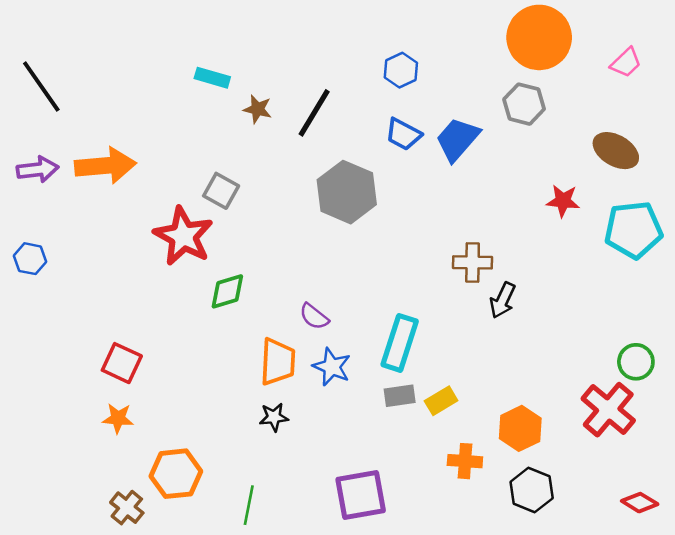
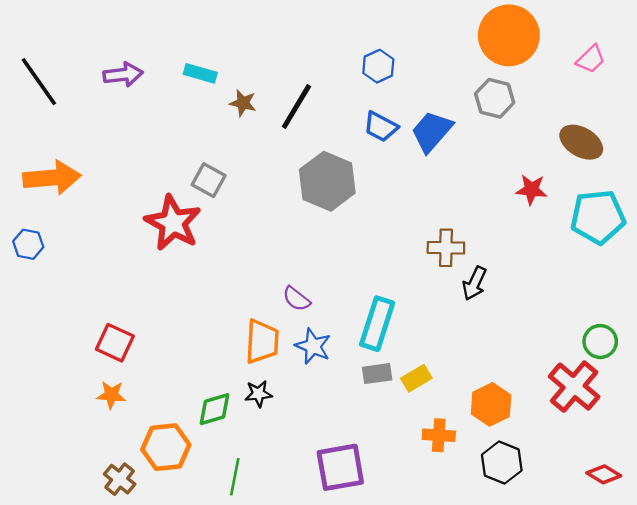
orange arrow: (105, 166) -> (52, 178), moved
purple arrow: (38, 169) -> (123, 74), moved
green diamond: (227, 291) -> (215, 409), moved

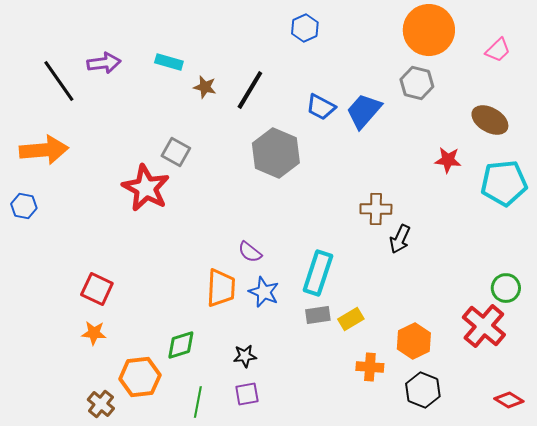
blue hexagon: (378, 66) -> (305, 28), moved
black line: (39, 82) -> (59, 81), moved
black star: (258, 394) -> (245, 356), moved
purple square: (340, 467) -> (247, 394), moved, size x0.6

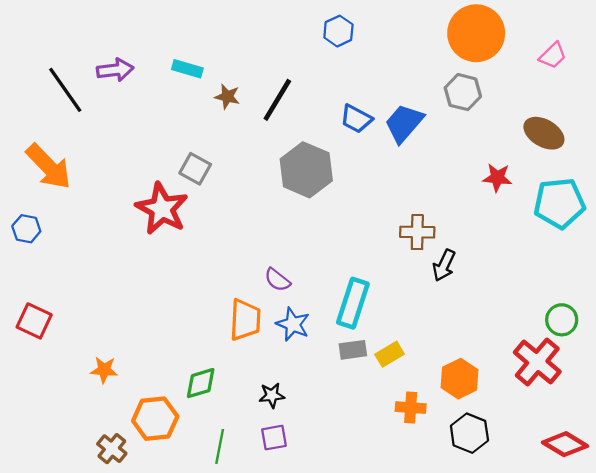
orange arrow: (44, 150) -> (49, 167), turned 51
red square: (97, 289) -> (34, 321), moved
red diamond: (509, 400) -> (565, 444), size x1.4

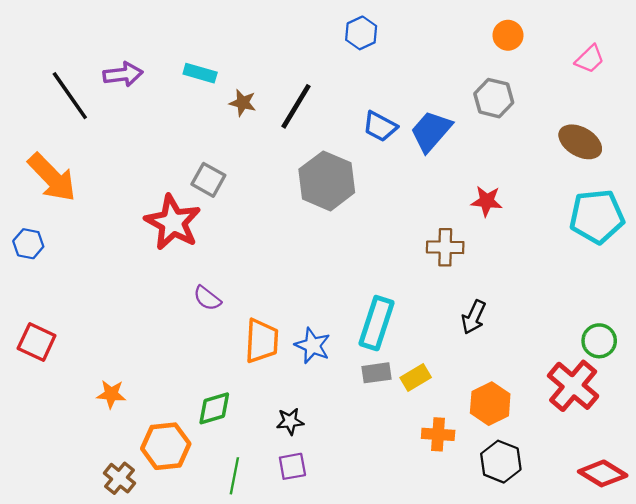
orange circle: (476, 33) -> (508, 35), size x0.5
red star: (497, 178) -> (487, 201), moved
black arrow: (444, 265) -> (474, 317), moved
purple semicircle: (277, 280) -> (207, 298), moved

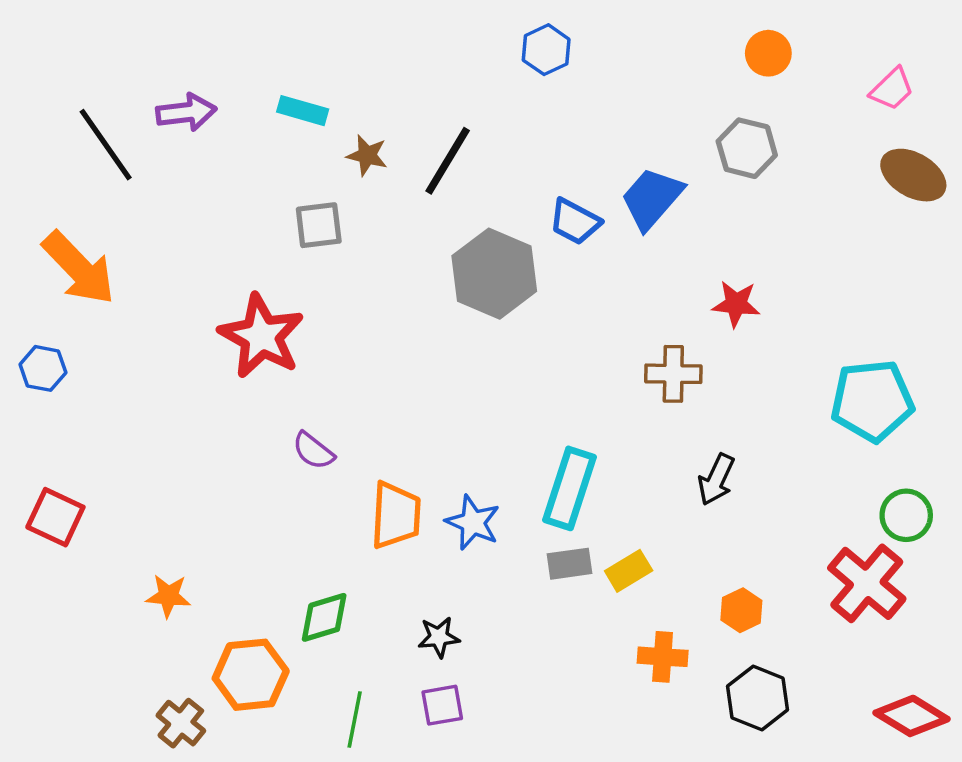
blue trapezoid: (380, 126) -> (575, 222), moved
brown ellipse: (580, 142) -> (913, 175), moved
gray square: (208, 180) -> (319, 225), moved, turned -36
cyan pentagon: (597, 216) -> (872, 401), moved
orange hexagon: (490, 404) -> (741, 610), size x0.7

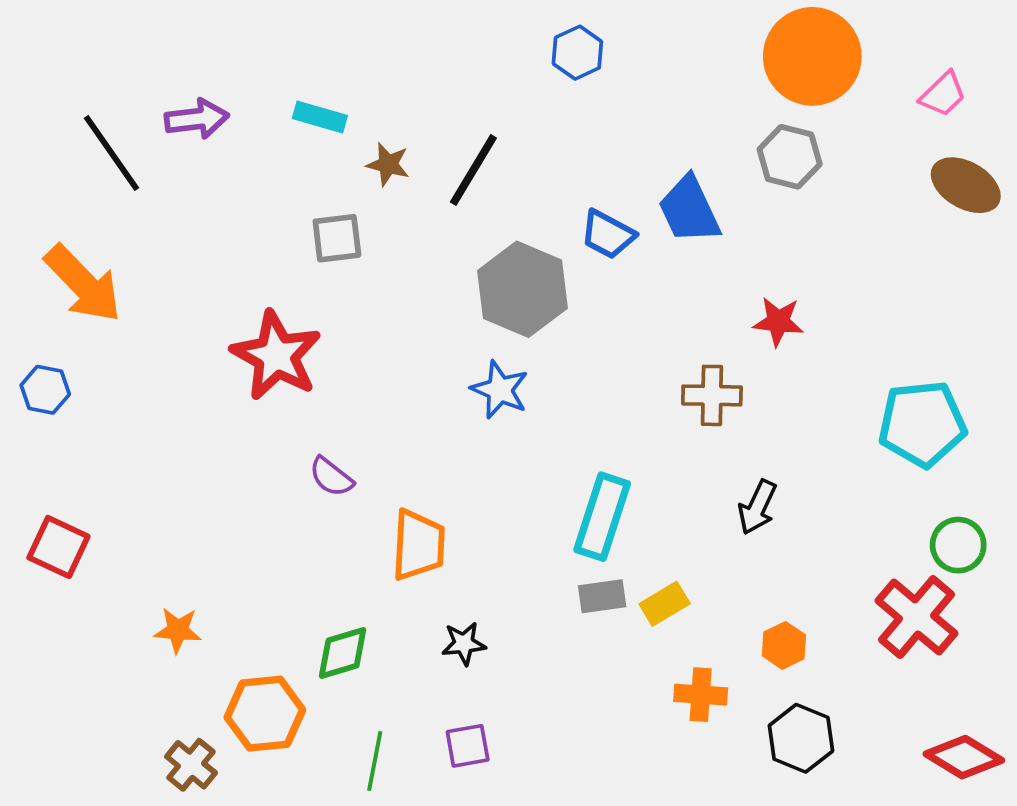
orange circle: (768, 53) -> (812, 56), size x2.0
blue trapezoid: (652, 198) -> (689, 210), turned -66
blue star: (473, 522) -> (500, 390), moved
black star: (439, 637) -> (464, 644), moved

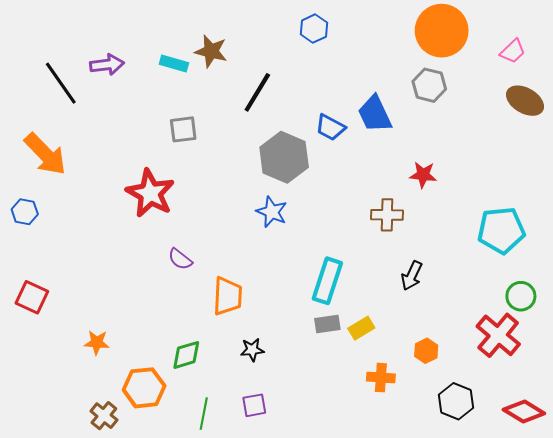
brown star: (388, 164) -> (211, 51), moved, size x1.4
black hexagon: (801, 738) -> (456, 401), moved

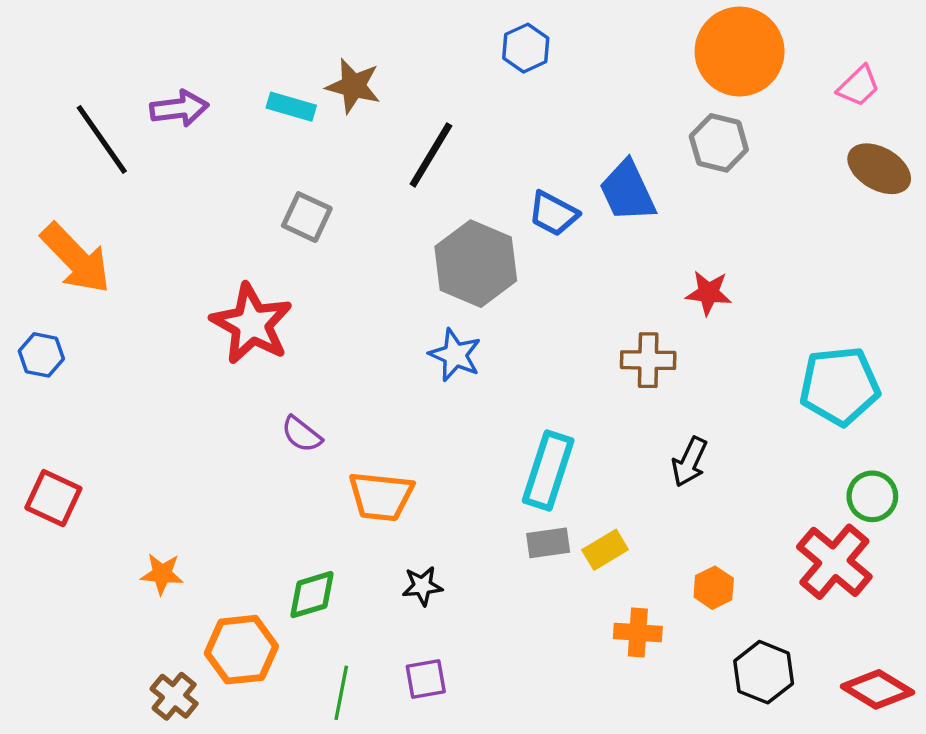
gray square: (183, 129) -> (307, 217), turned 32
orange trapezoid: (228, 296) -> (381, 496), turned 93

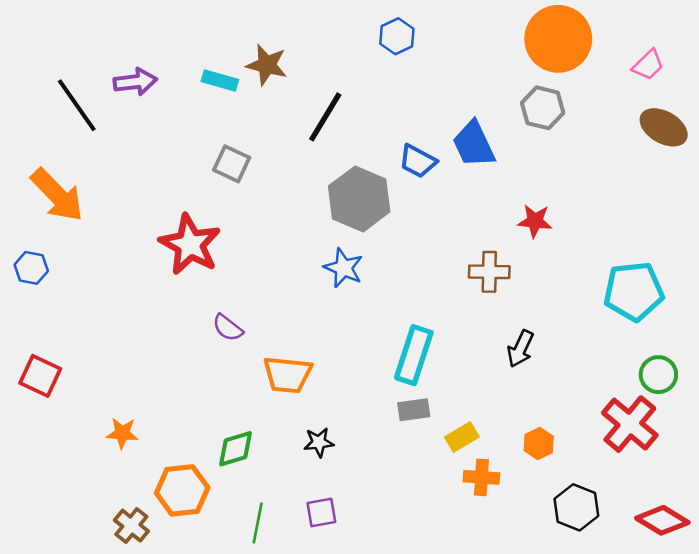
yellow rectangle: (605, 550) -> (462, 437), moved

